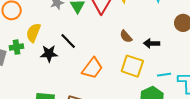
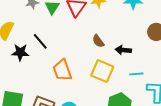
orange trapezoid: (92, 68) -> (62, 70), turned 120
cyan line: (164, 75) -> (136, 74), moved

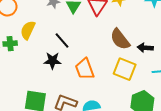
brown semicircle: (98, 41) -> (120, 39), size x1.6
black star: (20, 52) -> (52, 61), moved

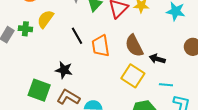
black star: (52, 61) -> (64, 70), moved
orange trapezoid: (85, 69) -> (101, 46), moved

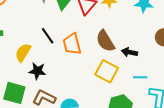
yellow semicircle: (45, 19) -> (23, 53), moved

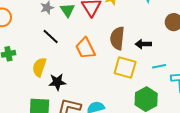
black line: (48, 36) -> (51, 36), moved
brown semicircle: (105, 41) -> (117, 38), turned 50

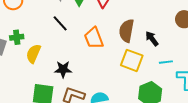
black arrow: (143, 44) -> (152, 39), turned 49
yellow semicircle: (39, 67) -> (33, 54), moved

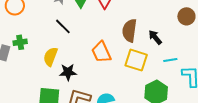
orange trapezoid: (94, 38) -> (101, 52), moved
yellow semicircle: (33, 54) -> (51, 57), moved

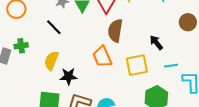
black line: (63, 26) -> (54, 27), moved
brown semicircle: (129, 31) -> (115, 31), moved
yellow square: (136, 60) -> (137, 65), turned -30

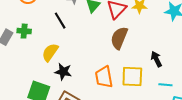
orange trapezoid: (102, 57) -> (104, 77), moved

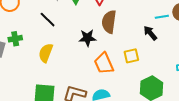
black star: (63, 72) -> (87, 38), moved
yellow square: (132, 77) -> (131, 56), size x0.7
cyan line: (165, 85) -> (162, 17), moved

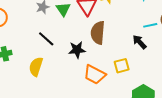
black line: (48, 20) -> (46, 39), moved
orange trapezoid: (104, 63) -> (95, 75), turned -35

